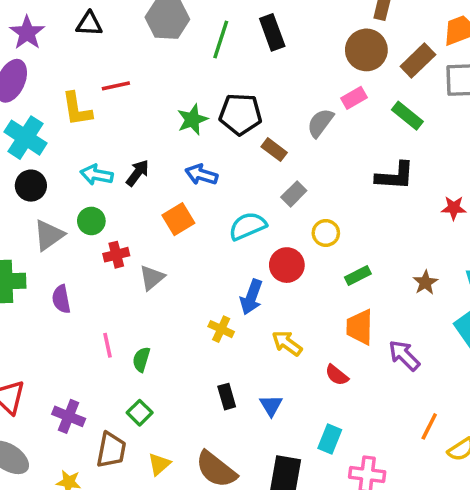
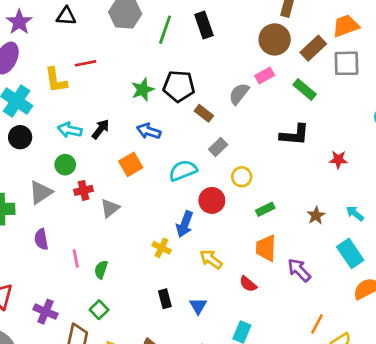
gray triangle: (49, 235) -> (41, 192), moved
purple semicircle: (61, 299) -> (41, 239), moved

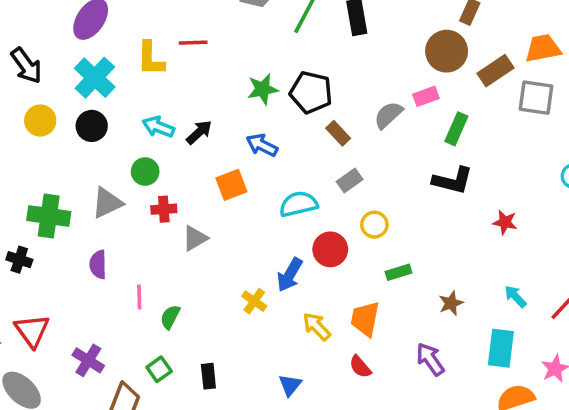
green rectangle: (305, 89) -> (456, 129), moved, turned 65
brown star: (316, 215) -> (451, 303), moved
orange trapezoid: (266, 248) -> (365, 319), moved
cyan rectangle: (350, 253) -> (501, 348), turned 32
black rectangle: (165, 299) -> (208, 376), moved

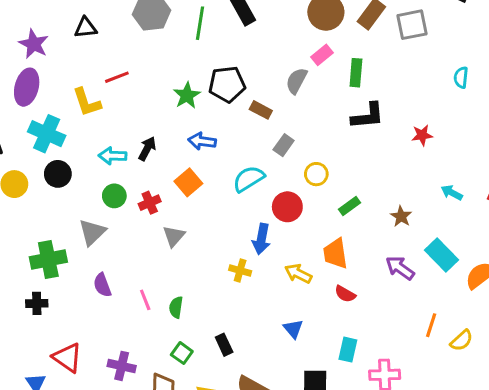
red cross: (164, 209) -> (150, 203), moved
cyan rectangle: (501, 348) -> (442, 255), moved, turned -32

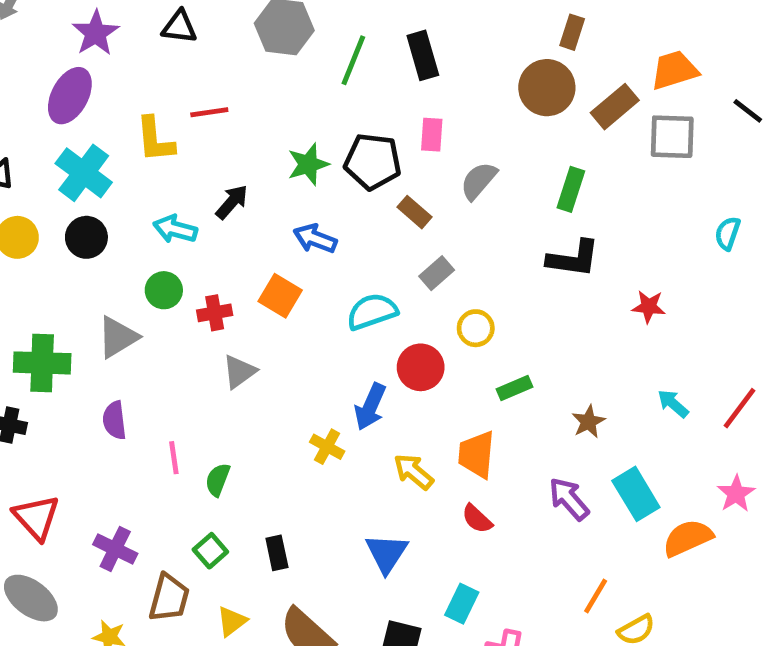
pink rectangle: (322, 55) -> (432, 135), moved, turned -60
black arrow: (147, 149) -> (232, 202), moved
orange square: (188, 182) -> (280, 296), turned -32
blue triangle: (293, 329) -> (387, 553), size x1.4

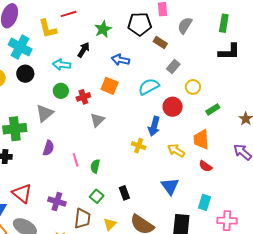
green star: (308, 164) -> (103, 29), moved
purple semicircle: (114, 420) -> (48, 148), turned -147

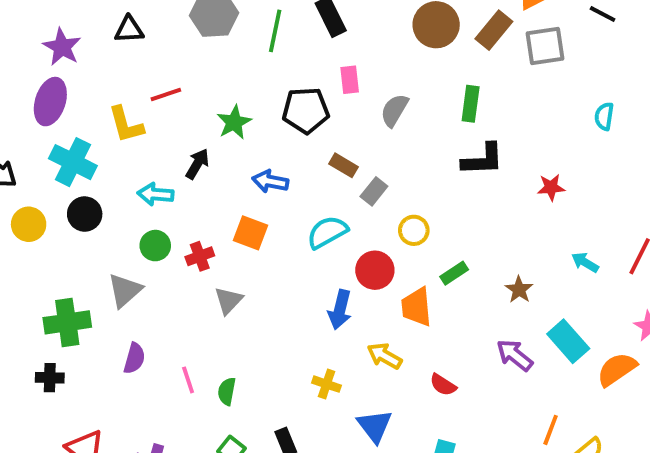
brown rectangle: (160, 42) -> (343, 165), moved
orange trapezoid: (201, 139) -> (416, 307), moved
yellow cross: (139, 146) -> (327, 384), moved

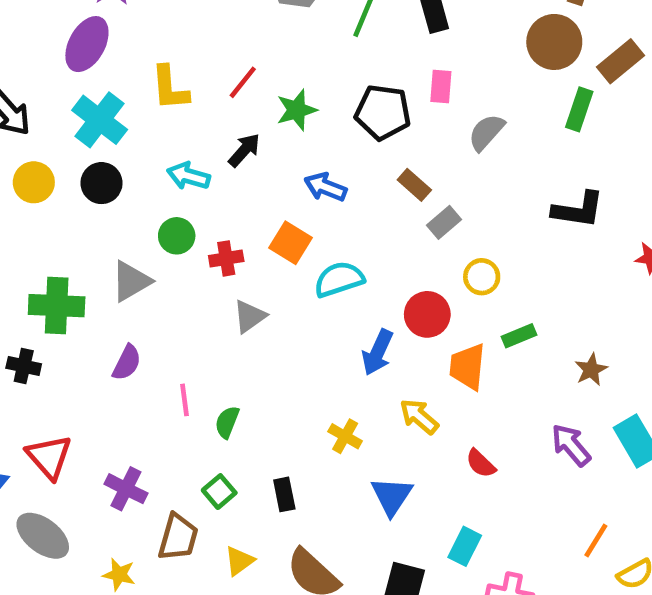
red line: (166, 94) -> (243, 82), moved, turned -44
green rectangle: (471, 104) -> (579, 109), moved
cyan semicircle: (327, 232) -> (339, 279), moved

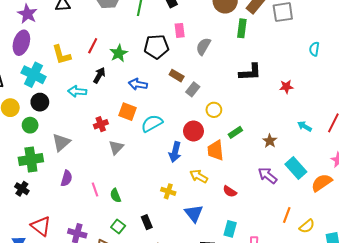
green circle: (177, 236) -> (30, 125), moved
black cross: (24, 366) -> (22, 189), turned 32
green semicircle: (227, 422) -> (115, 195), turned -32

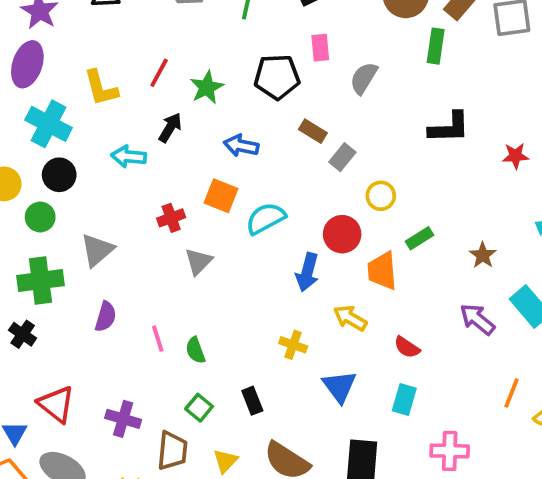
cyan rectangle: (230, 229) -> (404, 400), moved

